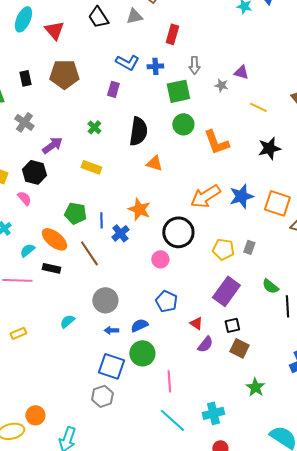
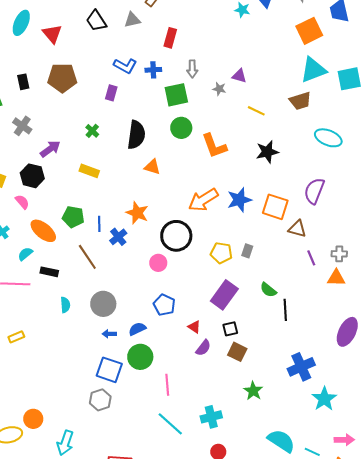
orange ellipse: (54, 239) -> (43, 231), moved
cyan semicircle: (67, 321) -> (65, 305), moved, turned 126

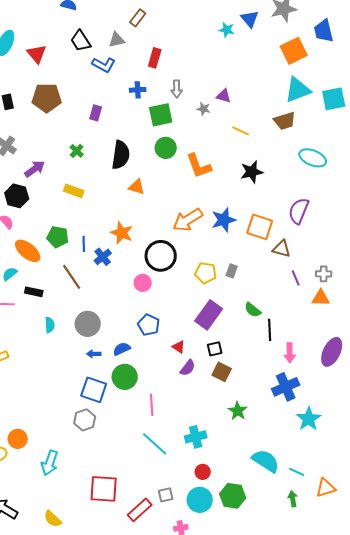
blue L-shape: (125, 66) -> (104, 65), moved
pink arrow: (344, 440) -> (290, 353), moved, turned 90

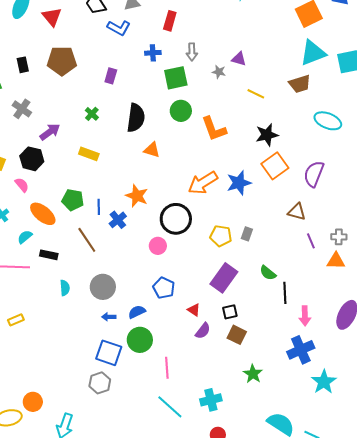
orange square: (260, 227) -> (275, 166), moved, turned 36

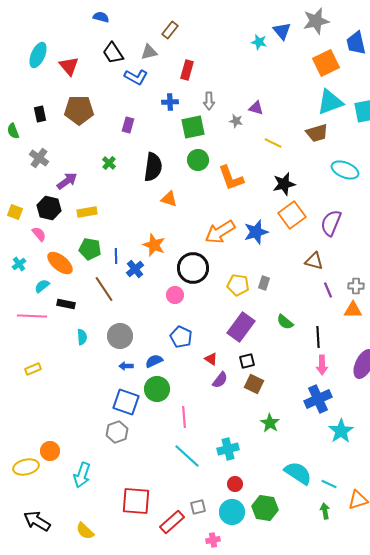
yellow rectangle: (89, 154) -> (87, 212), moved, turned -30
black line: (285, 293) -> (318, 337), moved

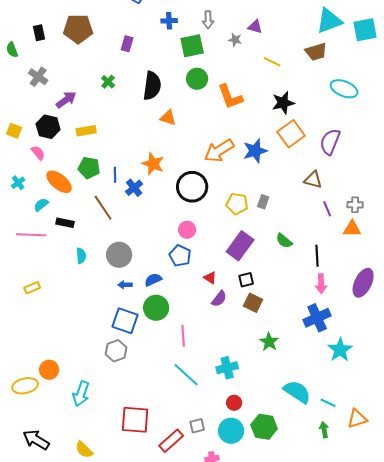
pink circle: (175, 295) -> (187, 230), moved

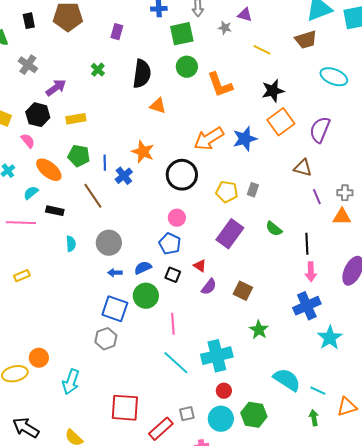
black square: (246, 280) -> (173, 275), moved, turned 35
cyan cross: (227, 368) -> (217, 356), size x1.4

